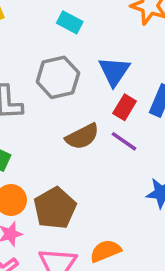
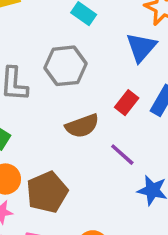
blue triangle: (114, 71) -> (141, 47), moved
purple line: (124, 141) -> (122, 155), moved

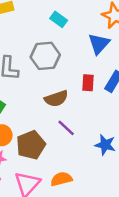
red rectangle: (127, 103) -> (88, 83), turned -35
purple line: (122, 155) -> (66, 128), moved

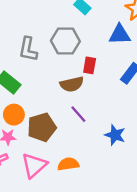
blue triangle: (99, 44) -> (120, 35), turned 40
red rectangle: (88, 83) -> (90, 65), moved

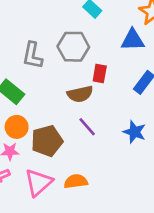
blue star: (115, 135) -> (134, 132), moved

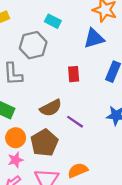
gray hexagon: (73, 47) -> (33, 45), moved
brown semicircle: (80, 94) -> (51, 108), moved

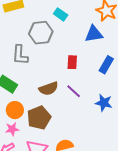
purple line: (75, 122) -> (74, 91), moved

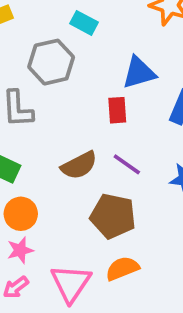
blue triangle: (94, 34) -> (139, 73), moved
brown pentagon: (39, 118) -> (113, 216), moved, turned -30

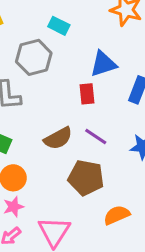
orange semicircle: (122, 268) -> (117, 215), moved

